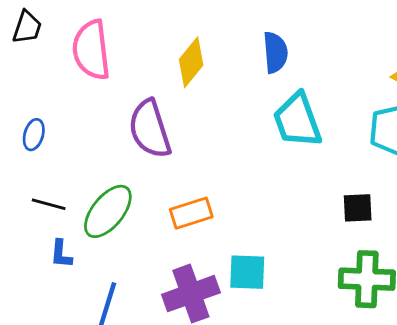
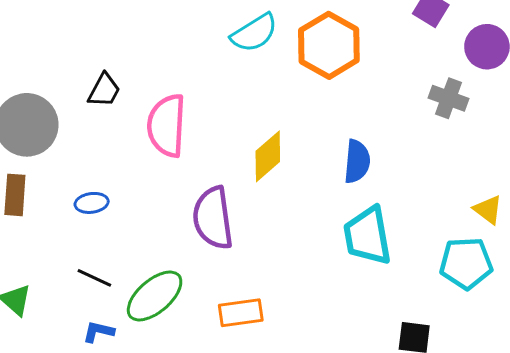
blue ellipse: (34, 135) -> (92, 203), turned 56
blue L-shape: (61, 254) -> (98, 332), turned 88

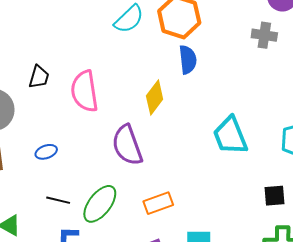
blue semicircle: (357, 161) -> (188, 60), moved

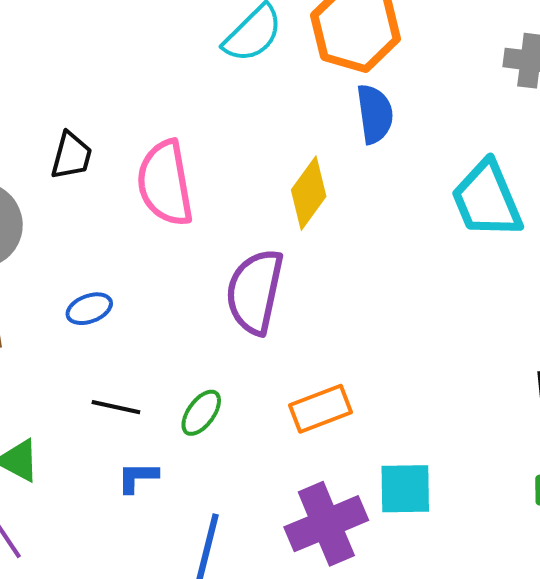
cyan trapezoid: (230, 136) -> (487, 199), moved
purple semicircle: (127, 145) -> (255, 292), turned 33
green ellipse: (100, 204) -> (201, 413), size x0.6

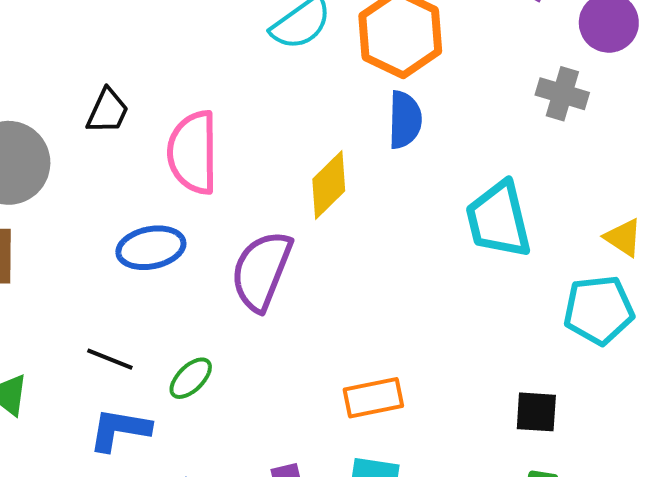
blue ellipse: (89, 309) -> (151, 248), moved, size x1.5
orange rectangle: (321, 409) -> (373, 398), moved
blue L-shape: (138, 477) -> (119, 430), size x1.5

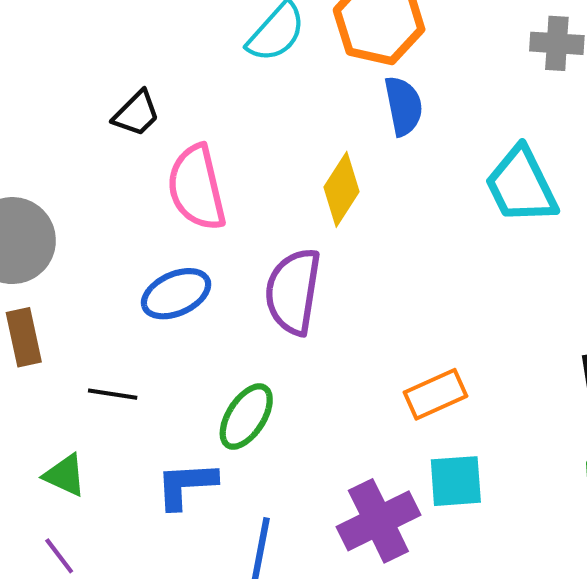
black trapezoid: (108, 111) -> (136, 114), moved, turned 33
black line: (110, 359) -> (113, 394), moved
green ellipse: (191, 378) -> (246, 416), size x1.4

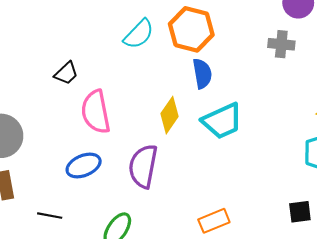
cyan trapezoid: (521, 185) -> (222, 121), moved, turned -90

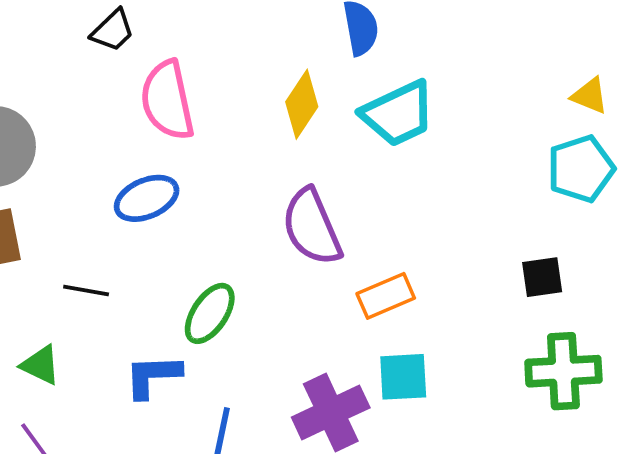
purple semicircle: (143, 166) -> (312, 227), moved, turned -33

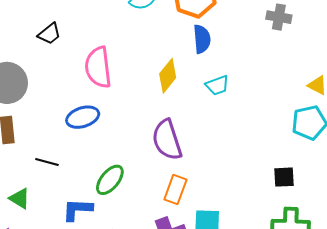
black trapezoid: (113, 31) -> (49, 34), moved
cyan trapezoid: (398, 114) -> (217, 85), size x0.6
orange rectangle: (386, 296) -> (175, 190), moved, turned -52

